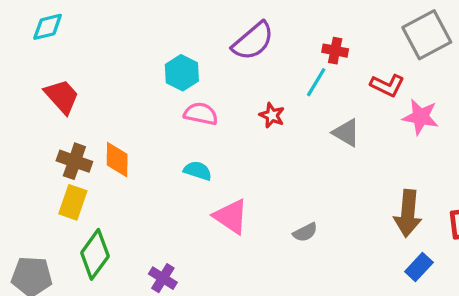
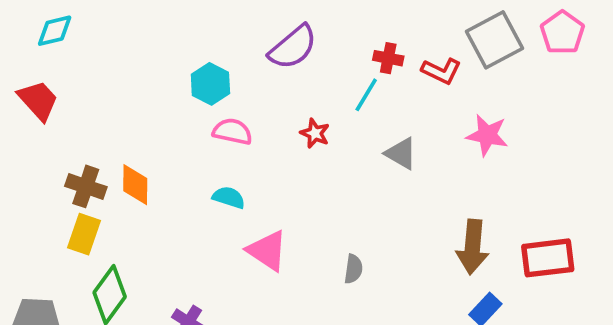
red L-shape: (387, 85) -> (441, 71), moved
red trapezoid: (62, 96) -> (38, 100), moved
gray semicircle: (305, 232) -> (353, 269), turned -55

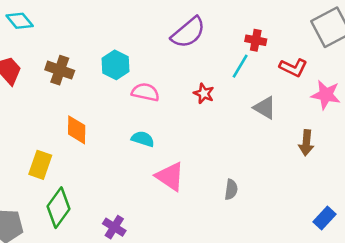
cyan diamond: (55, 31) -> (20, 21), turned 64
red L-shape: (441, 71) -> (293, 67), moved
cyan hexagon: (210, 84) -> (116, 65), moved
brown cross: (86, 186) -> (60, 70), moved
brown arrow: (473, 247) -> (306, 143), moved, size x0.7

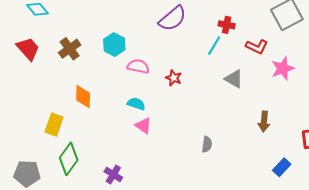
brown cross: (60, 70) -> (70, 49), turned 35
red star: (204, 93) -> (174, 78), moved
pink star: (326, 95) -> (283, 68), turned -30
brown arrow: (306, 143) -> (264, 121), moved
pink triangle: (170, 177) -> (143, 126), moved, size x0.7

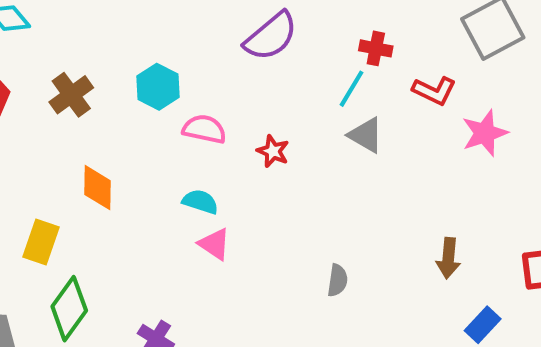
gray triangle: (234, 79) -> (366, 135), moved
brown arrow: (264, 121) -> (448, 258), moved

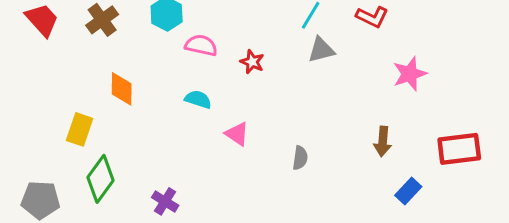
pink star: (485, 133) -> (410, 74), moved
gray triangle: (366, 135) -> (321, 50), turned -44
pink triangle: (214, 244) -> (237, 134), moved

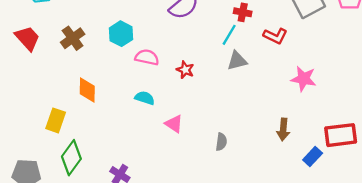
pink star: (410, 74) -> (304, 79), turned 30
blue rectangle: (408, 191) -> (313, 156), moved

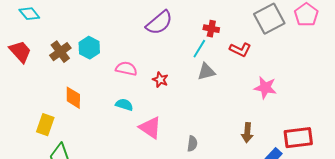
cyan hexagon: (121, 34) -> (89, 48), moved
pink triangle: (174, 124) -> (150, 128), size x1.4

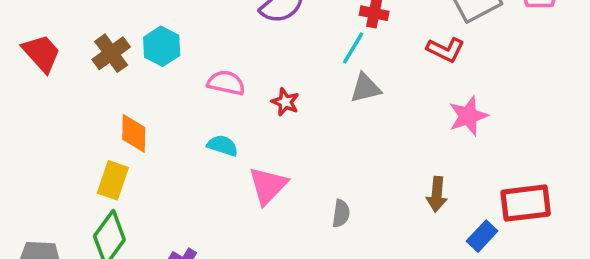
red L-shape: (240, 50) -> (446, 50), moved
pink star: (265, 88) -> (468, 116), turned -30
yellow rectangle: (45, 125) -> (113, 180), moved
pink triangle: (150, 128) -> (268, 186), turned 40

